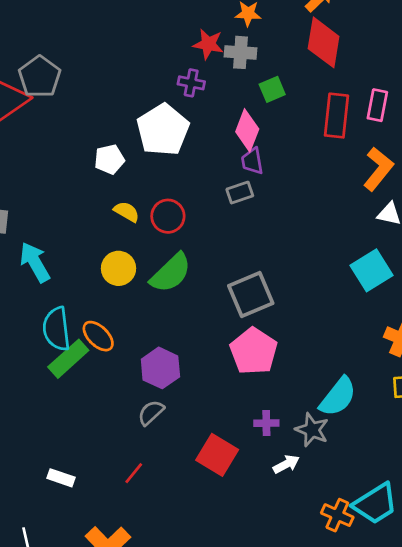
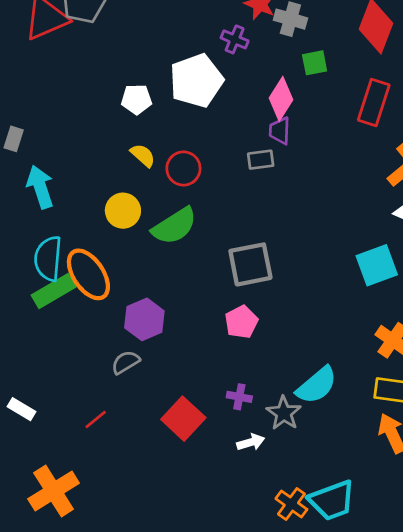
orange ellipse: (98, 336) -> (88, 274), size x1.5
pink pentagon: (254, 351) -> (241, 322), size x0.7

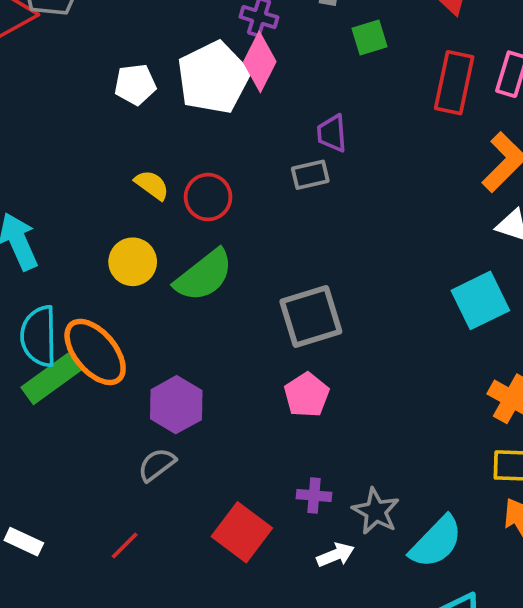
white pentagon: (136, 99) -> (135, 85), moved
pink diamond: (281, 99) -> (260, 62), moved
cyan semicircle: (317, 385) -> (436, 542), moved

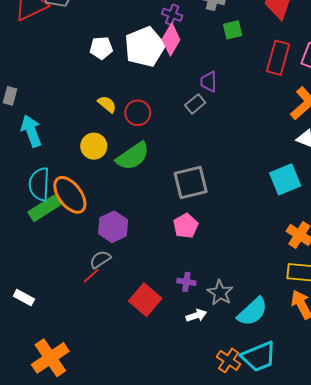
gray rectangle: (310, 175) -> (195, 104), turned -30
red line: (125, 545) -> (91, 276), moved

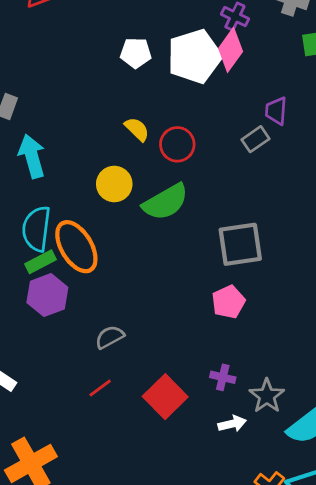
green rectangle: (44, 208) -> (41, 262), size x0.7
purple hexagon: (113, 227) -> (47, 295), moved
red line: (91, 276) -> (100, 388), moved

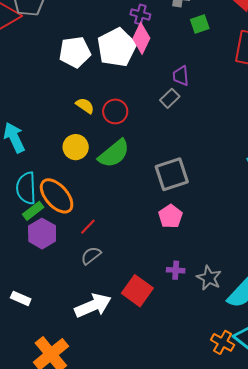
white pentagon: (136, 53) -> (75, 52), size x1.4
red line: (100, 388) -> (88, 227), moved
white arrow: (232, 424) -> (93, 306), moved, size x1.8

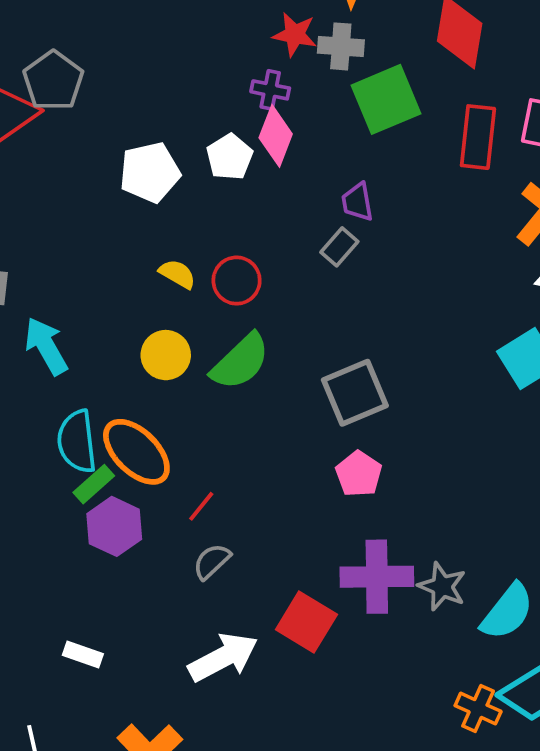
green square: (200, 24) -> (386, 99), size x1.8
white pentagon: (117, 47) -> (230, 157), size x0.6
purple cross: (176, 270) -> (377, 577), size x2.0

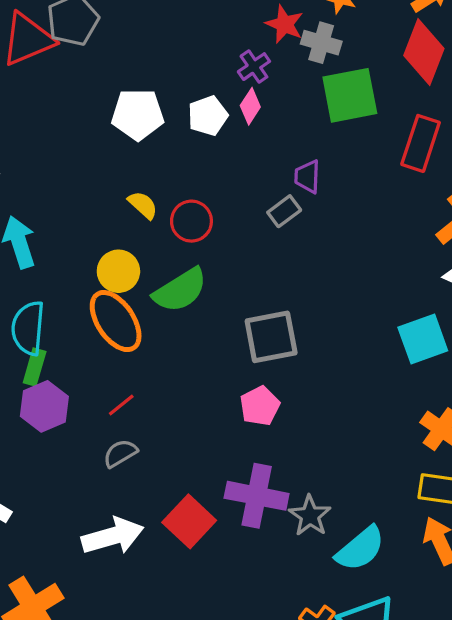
purple cross: (270, 90) -> (254, 67), turned 32
pink diamond: (276, 136) -> (250, 106), size x0.7
orange ellipse: (136, 452) -> (116, 321), moved
green rectangle: (94, 484) -> (35, 367), turned -44

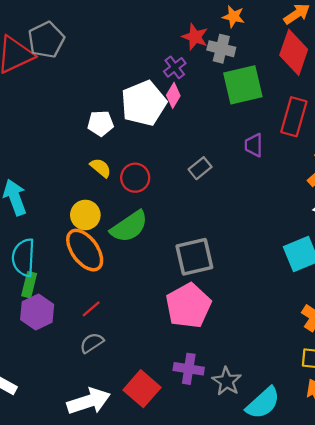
white pentagon: (138, 114) -> (101, 123), moved, size x0.7
white pentagon: (208, 116) -> (144, 103), size x1.6
purple trapezoid: (307, 177) -> (254, 145), moved
pink pentagon: (260, 406) -> (188, 306), size x1.6
purple cross: (257, 496) -> (189, 369), size x0.7

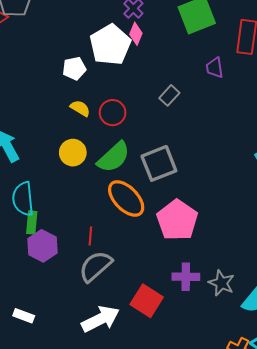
orange ellipse: (85, 250) -> (126, 198), moved
gray square: (194, 257) -> (159, 163), moved
red line: (91, 309) -> (90, 236), turned -36
gray semicircle: (92, 343) -> (95, 266), size x1.6

